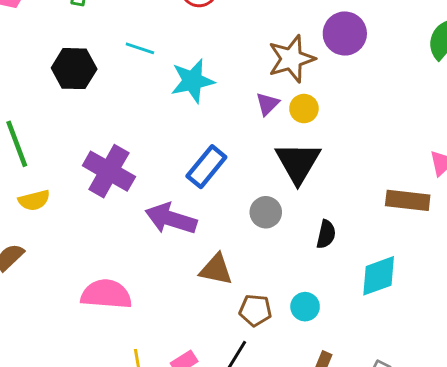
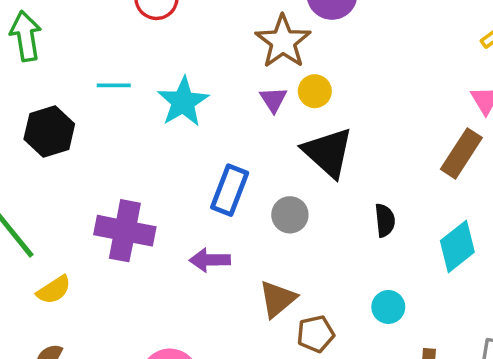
brown rectangle: (408, 200) -> (461, 153), turned -45
gray circle: (266, 212) -> (290, 215), moved
purple arrow: (171, 219) -> (210, 260), size x0.7
brown triangle: (216, 269) -> (278, 299), turned -33
brown pentagon: (255, 310) -> (316, 334), moved

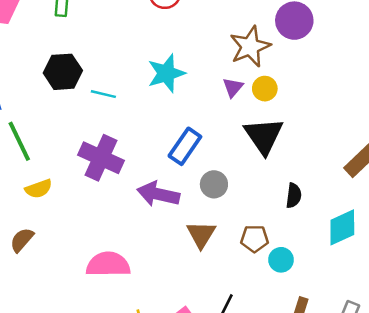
cyan line: (114, 85) -> (103, 94), moved
gray circle: (290, 215) -> (214, 184), moved
purple arrow: (210, 260) -> (158, 194), size x1.4
brown triangle: (278, 299) -> (201, 234), turned -32
brown pentagon: (316, 334) -> (255, 239), moved

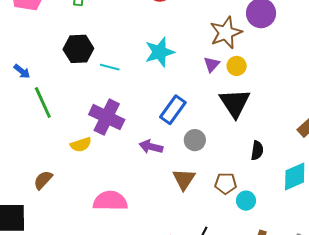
yellow semicircle: (39, 189) -> (81, 145), moved
purple arrow: (158, 194) -> (151, 147), size x0.7

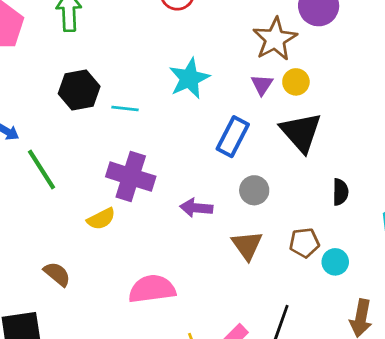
blue rectangle: (173, 110) -> (233, 137), moved
brown semicircle: (43, 180) -> (57, 274), turned 95

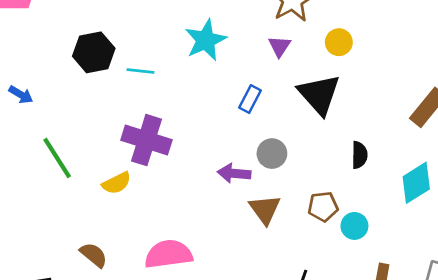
yellow circle: (296, 82) -> (339, 42), moved
blue rectangle: (233, 137) -> (250, 99), size x0.7
green line: (42, 170) -> (57, 158), moved
purple arrow: (196, 208) -> (234, 173), moved
brown semicircle: (57, 274) -> (94, 255), moved

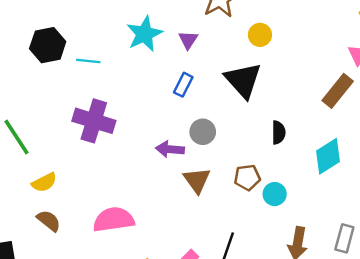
purple triangle: (279, 46) -> (188, 40), moved
yellow semicircle: (117, 183) -> (44, 182), moved

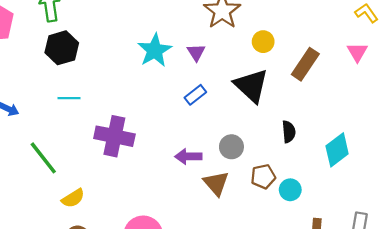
black hexagon: (48, 45) -> (62, 48), moved
cyan line: (88, 61) -> (69, 98), moved
blue rectangle: (183, 85) -> (195, 95), turned 30
brown rectangle: (338, 91) -> (305, 64), moved
gray circle: (203, 132) -> (231, 147), moved

